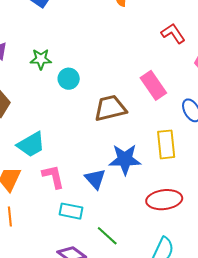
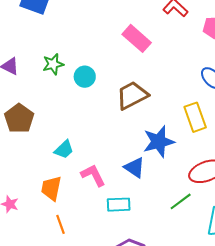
pink rectangle: (153, 85) -> (137, 38), moved
cyan trapezoid: (31, 145) -> (64, 150), size x0.7
green line: (107, 236) -> (181, 201), moved, turned -65

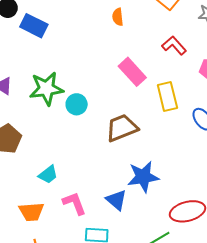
green star: (53, 64) -> (46, 89), size x1.6
yellow rectangle: (195, 117) -> (167, 97), moved
orange trapezoid: (51, 188) -> (31, 212), turned -112

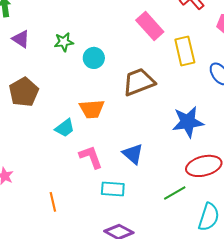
green star: (46, 89) -> (64, 42), size x0.6
blue star: (143, 177) -> (188, 122), moved
orange trapezoid: (31, 212) -> (92, 109), moved

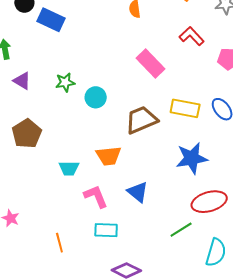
yellow rectangle: (185, 51) -> (185, 108), moved, turned -64
orange trapezoid: (92, 109) -> (109, 156), moved
cyan trapezoid: (65, 128) -> (69, 168), turned 40
cyan rectangle: (113, 189) -> (106, 230), moved

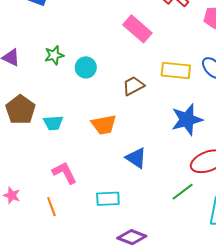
brown trapezoid: (141, 120) -> (133, 86), size x0.7
cyan trapezoid: (69, 168) -> (53, 123), moved
pink L-shape: (96, 196) -> (64, 173), moved
orange line: (59, 243) -> (51, 207), moved

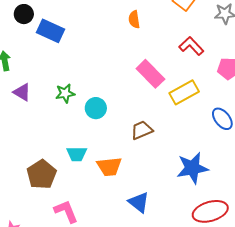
yellow rectangle: (176, 71) -> (184, 92), moved, turned -40
brown pentagon: (20, 110) -> (42, 174), moved
cyan trapezoid: (53, 123) -> (77, 154), moved

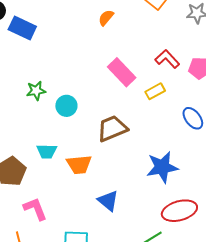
orange semicircle: (134, 19) -> (106, 18), turned 48
red L-shape: (191, 46) -> (167, 59), moved
yellow rectangle: (184, 92) -> (155, 91), size x0.7
brown trapezoid: (142, 130) -> (112, 129), size x1.4

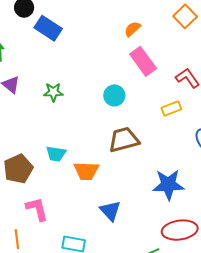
pink rectangle: (122, 72) -> (143, 61), moved
cyan circle: (66, 106) -> (114, 95), moved

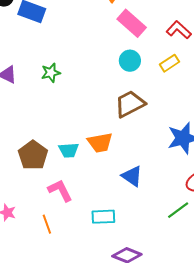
cyan circle: (114, 95) -> (130, 61), moved
cyan trapezoid: (56, 154) -> (69, 150), moved

